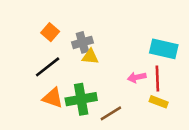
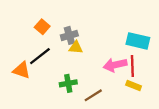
pink arrow: (137, 77) -> (115, 65), size x1.5
orange triangle: (53, 98) -> (21, 70), moved
green cross: (81, 99) -> (68, 83), size x0.7

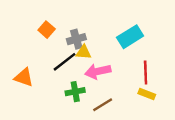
cyan rectangle: (138, 41) -> (130, 37), moved, turned -45
black line: (40, 56) -> (64, 62), moved
pink arrow: (115, 65) -> (98, 71), moved

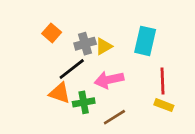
cyan rectangle: (130, 37) -> (145, 41), turned -45
yellow triangle: (84, 52) -> (104, 46), moved, turned -35
orange triangle: (24, 77) -> (60, 93), moved

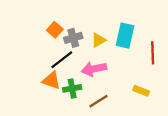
orange square: (52, 33) -> (55, 30), moved
yellow triangle: (104, 46) -> (99, 40), moved
red line: (162, 81) -> (153, 53), moved

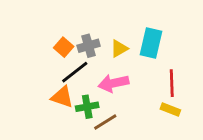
orange square: (55, 30) -> (64, 47), moved
red line: (153, 53) -> (172, 83), moved
brown line: (99, 101) -> (105, 122), moved

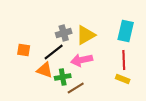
cyan rectangle: (151, 43) -> (126, 31), moved
orange square: (64, 47) -> (24, 50), moved, turned -32
yellow triangle: (119, 49) -> (86, 35), size x1.5

